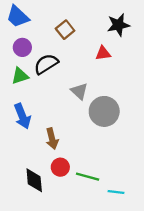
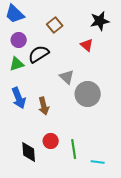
red triangle: (103, 53) -> (87, 45), turned 48
brown arrow: (52, 139) -> (44, 106), moved
green line: (88, 177) -> (74, 149), turned 66

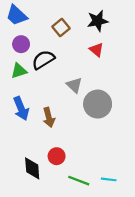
black star: (100, 21) -> (98, 21), moved
green line: (74, 149) -> (79, 181), moved, turned -60

